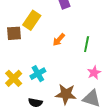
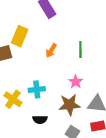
pink star: (94, 73) -> (76, 82), moved
cyan cross: (38, 74) -> (37, 89), turned 35

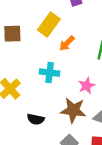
yellow rectangle: (20, 36) -> (49, 25), moved
cyan cross: (37, 89) -> (50, 73), moved

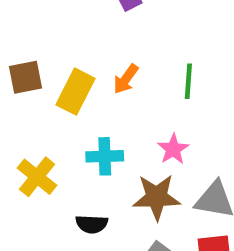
yellow rectangle: (49, 25) -> (75, 92), moved
cyan cross: (50, 73) -> (105, 156), moved

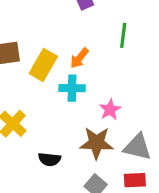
green line: (188, 81) -> (123, 35), moved
cyan cross: (105, 156) -> (72, 88), moved

